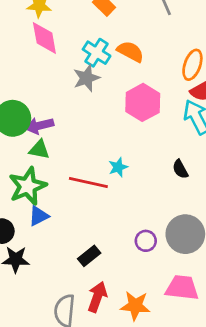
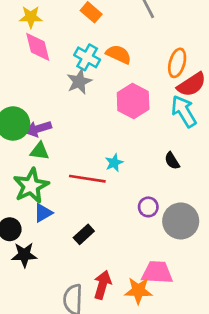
purple circle: (146, 241) -> (148, 207), moved
black rectangle: (89, 256) -> (84, 234), moved
pink trapezoid: (182, 288) -> (157, 272), moved

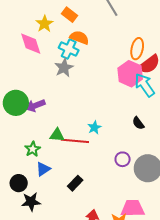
yellow star: (31, 17) -> (44, 24), moved, turned -30
orange semicircle: (119, 54) -> (79, 38), moved
pink hexagon: (133, 101) -> (130, 74), moved
green triangle: (40, 151) -> (57, 135), moved
green star: (31, 186) -> (33, 149), size x0.6

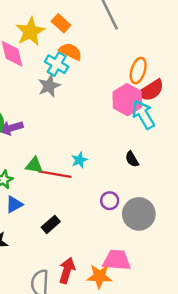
yellow star: (44, 24) -> (30, 32), size x1.4

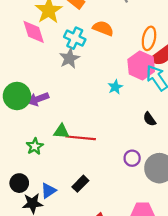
orange semicircle: (70, 52) -> (103, 28), moved
cyan star: (79, 160) -> (115, 87), moved
blue triangle: (14, 204) -> (48, 191), moved

